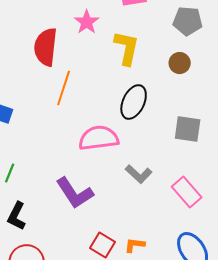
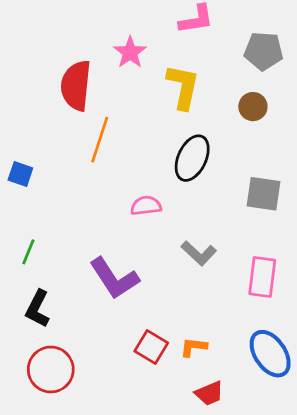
pink semicircle: (99, 138) -> (146, 206), size x0.6
pink rectangle: (187, 192) -> (262, 277), turned 48

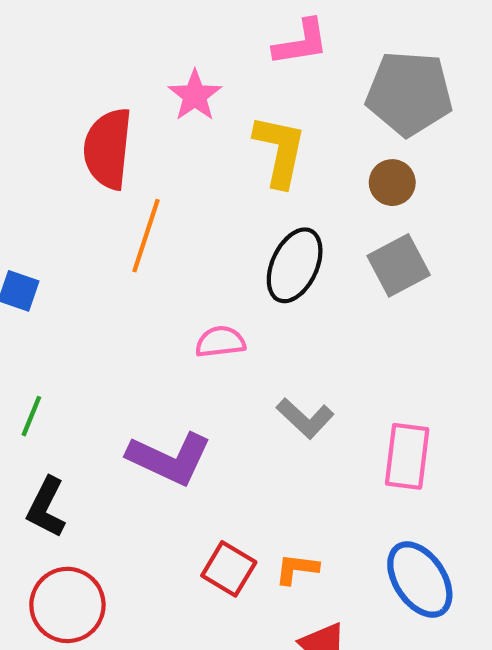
gray pentagon: (264, 51) -> (409, 93), size x1.4
gray square: (264, 194) -> (399, 265), moved, turned -36
purple L-shape: (114, 278) -> (169, 458), turned -32

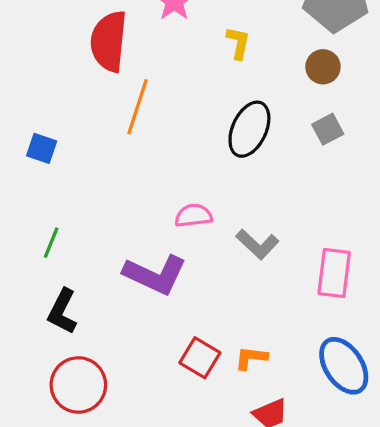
yellow L-shape: (280, 151) -> (238, 43), size x0.6
gray square: (399, 265) -> (328, 129), size x0.7
pink semicircle: (220, 342) -> (193, 215), moved

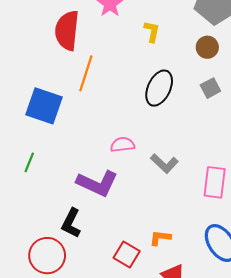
blue square: (42, 148) -> (44, 106), moved, size x1.8
black L-shape: (62, 311) -> (71, 223), moved
red square: (200, 358) -> (127, 255), moved

